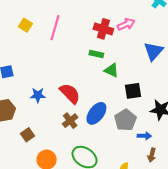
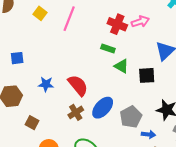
black square: (133, 91) -> (147, 75), moved
brown square: (27, 135) -> (32, 123), turned -32

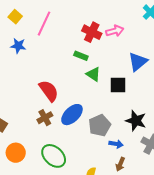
blue star: (46, 84) -> (18, 46), moved

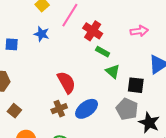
red cross: (92, 32) -> (93, 31), moved
gray pentagon: (100, 125) -> (127, 109), moved, turned -30

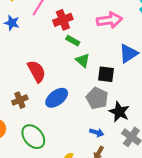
red cross: (93, 31) -> (63, 20), turned 36
pink arrow: (139, 31) -> (109, 20), size x1.4
brown cross: (59, 109) -> (20, 100), moved

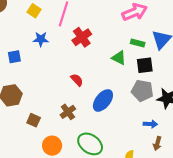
red cross: (63, 20) -> (82, 37), moved
green rectangle: (73, 41) -> (138, 43), moved
red semicircle: (37, 71) -> (77, 80), size x0.6

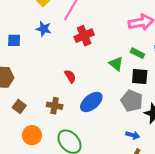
brown cross: (68, 112) -> (55, 106), turned 35

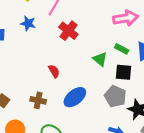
red cross: (84, 36) -> (68, 31), turned -30

